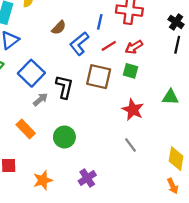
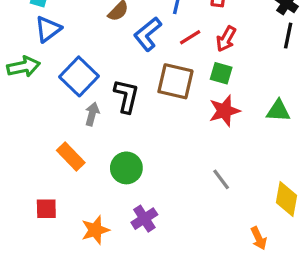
red arrow: (134, 47) -> (226, 39), turned -30
gray arrow: (41, 99) -> (92, 114), turned -35
red star: (133, 110) -> (224, 111), moved, turned 30
purple cross: (87, 178) -> (144, 219), moved
orange arrow: (173, 186) -> (259, 238), moved

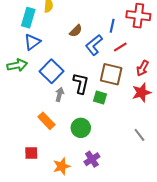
red arrow: (226, 39) -> (142, 68), moved
green square: (221, 73) -> (100, 98), moved

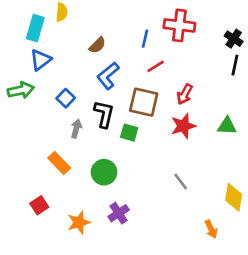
blue L-shape: (94, 45) -> (108, 76), moved
blue square: (51, 71) -> (66, 98), size x0.6
red square: (31, 153) -> (39, 205), turned -32

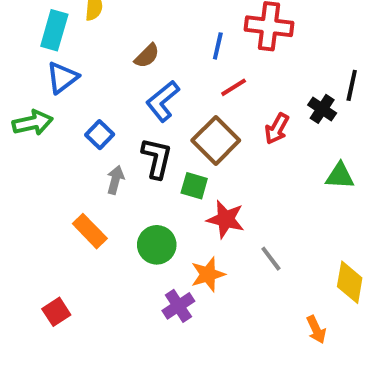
black cross: (234, 39) -> (322, 109), moved
brown square: (144, 102) -> (216, 140), turned 32
red star: (183, 126) -> (226, 219), moved, turned 30
red square: (39, 205) -> (56, 312), moved
orange star: (79, 222) -> (208, 274), moved

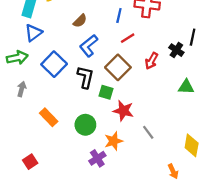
blue square: (100, 135) -> (54, 64), size x1.6
gray arrow: (115, 180) -> (22, 89), moved

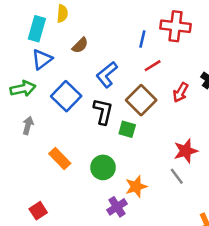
brown semicircle: (80, 21) -> (80, 45), moved
red star: (123, 111) -> (186, 151), moved, turned -30

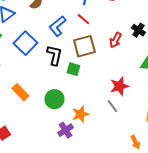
red line: (153, 66) -> (83, 19), moved, turned 72
brown square: (141, 100) -> (84, 46), turned 30

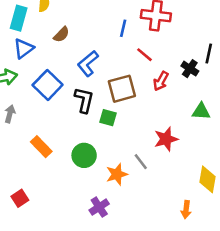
red line: (83, 19) -> (145, 55), moved
gray line: (112, 106) -> (141, 162), moved
purple cross: (65, 130) -> (99, 207), moved
orange arrow: (135, 142) -> (186, 210), turned 32

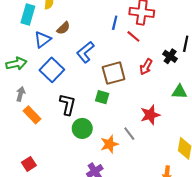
blue triangle: (24, 48) -> (42, 40), moved
red line: (145, 55) -> (133, 36), moved
black L-shape: (84, 100) -> (68, 104), moved
orange rectangle: (41, 147) -> (32, 115), moved

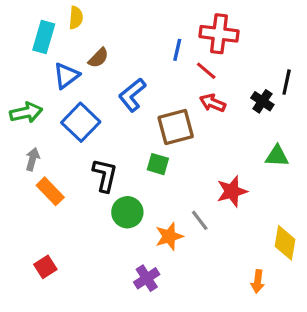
red arrow: (146, 67) -> (213, 103), moved, turned 84

